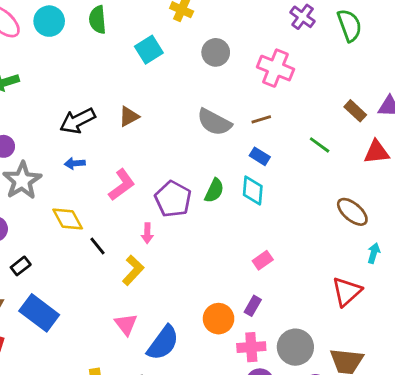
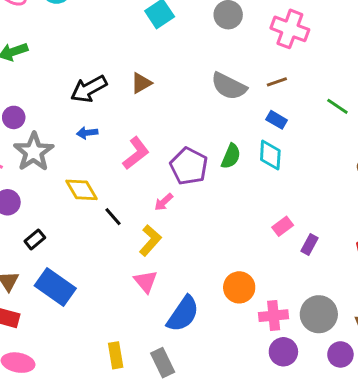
pink arrow: (147, 233) -> (164, 202), turned 48
purple rectangle: (253, 306) -> (309, 244), moved
pink triangle: (126, 324) -> (146, 281), moved

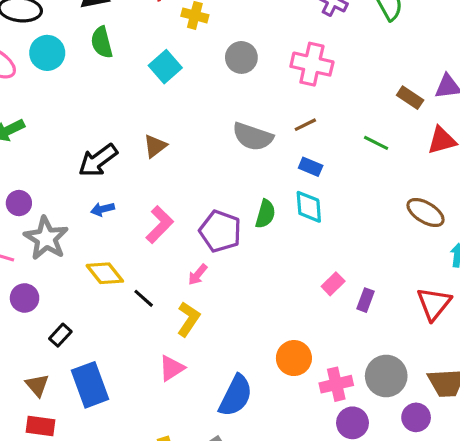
pink triangle: (146, 281) -> (172, 368), moved, turned 45
blue rectangle: (55, 287) -> (90, 385), turned 42

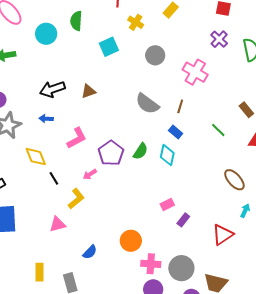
cyan circle: (47, 53) -> (46, 34), moved
brown line: (305, 125) -> (180, 106), turned -64
blue semicircle: (236, 396) -> (90, 252), size x0.6

